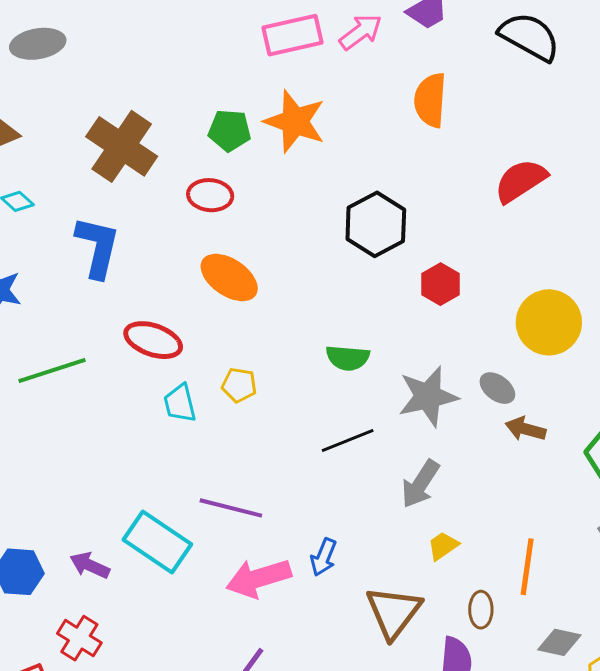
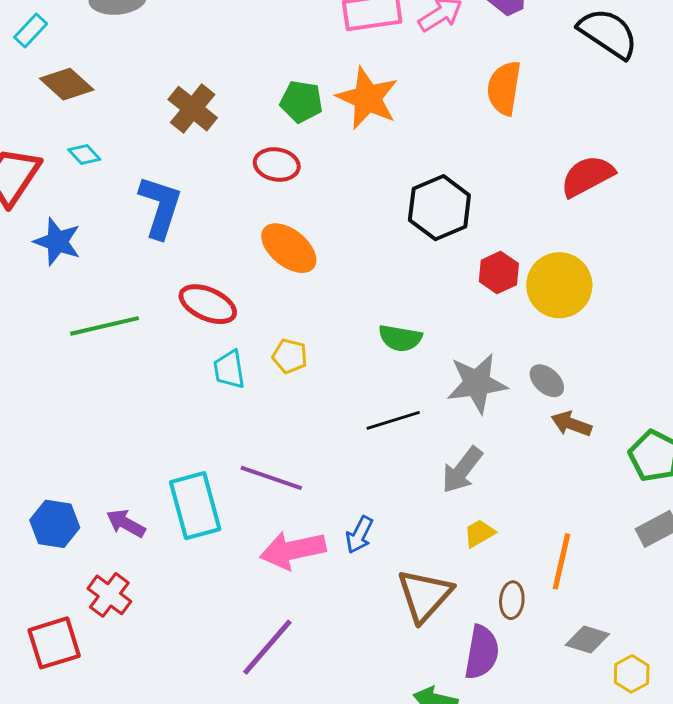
brown cross: (122, 146) -> (193, 109), size x0.7
yellow circle: (549, 322) -> (559, 285), moved
cyan rectangle: (157, 542) -> (195, 506), turned 36

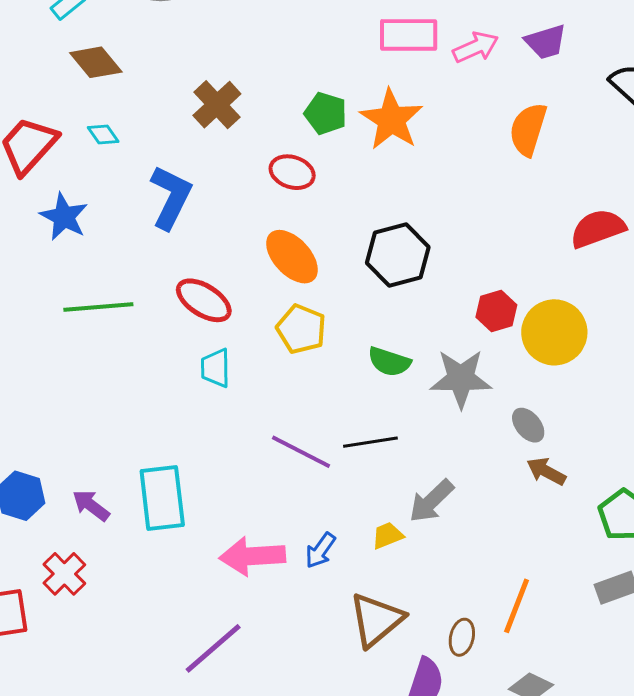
black hexagon: (439, 208) -> (398, 255), moved
yellow pentagon: (290, 356) -> (301, 329), moved, size x1.4
gray star: (477, 383) -> (461, 379), moved
purple line: (271, 478) -> (301, 452), moved
yellow trapezoid: (479, 533) -> (387, 536), moved

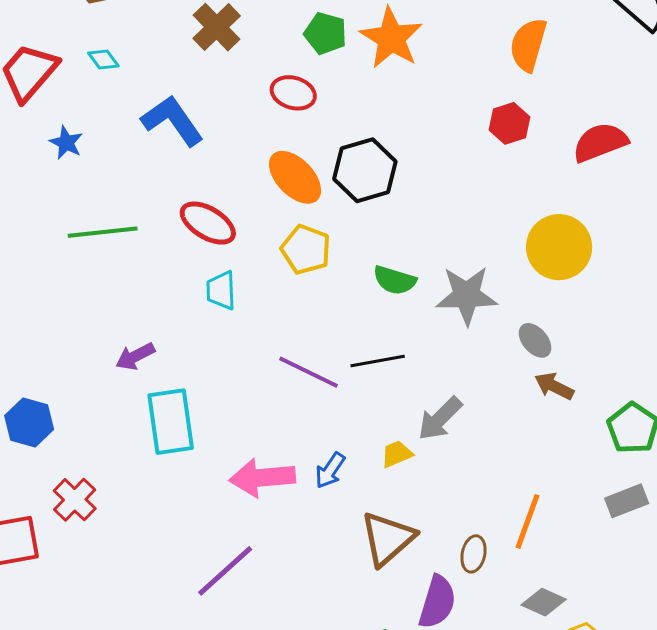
blue L-shape: (171, 197) -> (172, 121), turned -60
blue star: (64, 217) -> (66, 143), size x0.7
black hexagon: (398, 255) -> (365, 170), moved
red hexagon: (496, 311) -> (509, 123), moved
purple arrow: (91, 505) -> (135, 356), moved, turned -63

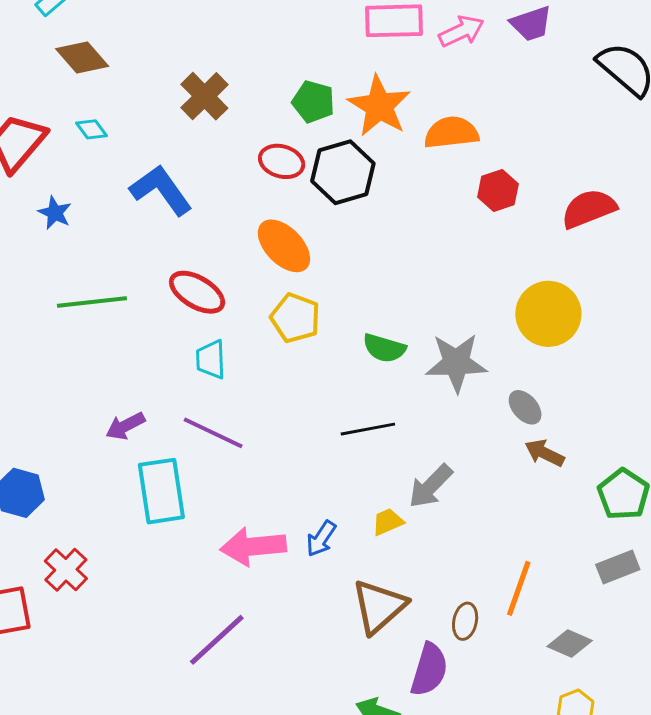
orange semicircle: (528, 45) -> (451, 133), moved, turned 68
black hexagon: (365, 170) -> (343, 172), moved
purple line: (308, 372) -> (213, 433), moved
gray diamond: (544, 602) -> (570, 644), moved

